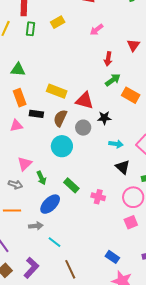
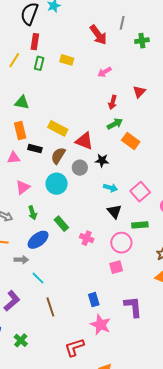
yellow rectangle: (58, 22) -> (67, 60), turned 40
pink triangle: (25, 164) -> (23, 187), moved
blue rectangle: (112, 257) -> (94, 300), turned 32

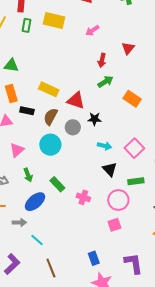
yellow rectangle: (67, 60) -> (54, 21), size x1.5
orange rectangle: (131, 141) -> (132, 99), moved

